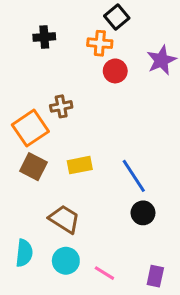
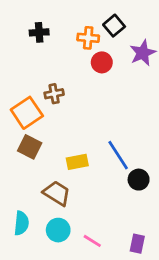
black square: (117, 17) -> (114, 26), moved
yellow rectangle: (80, 165) -> (77, 162), moved
black circle: (143, 213) -> (139, 180), moved

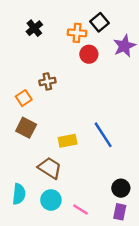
black cross: (39, 32) -> (34, 28), turned -35
orange square: (27, 113) -> (24, 98), size x0.6
black circle: (139, 180) -> (121, 188), moved

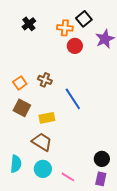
brown cross: (47, 81) -> (45, 80), moved, turned 32
blue line: (103, 135) -> (73, 99), moved
yellow rectangle: (68, 141) -> (47, 118), moved

